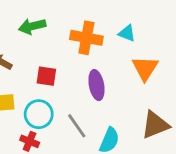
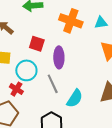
cyan triangle: (127, 33) -> (101, 23), turned -40
purple ellipse: (96, 85) -> (59, 57), moved

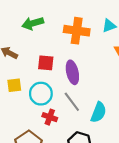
red cross: (16, 89) -> (50, 117), moved

